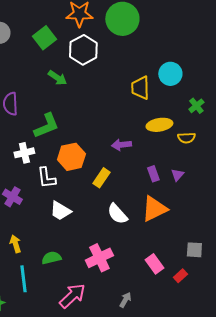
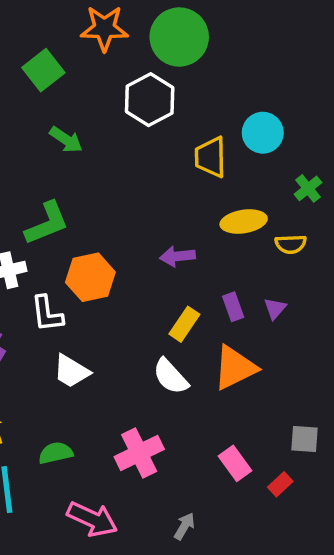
white hexagon: (83, 50) -> (150, 100), moved
yellow rectangle: (101, 178) -> (184, 324), moved
pink arrow: (72, 296) -> (92, 519), turned 68

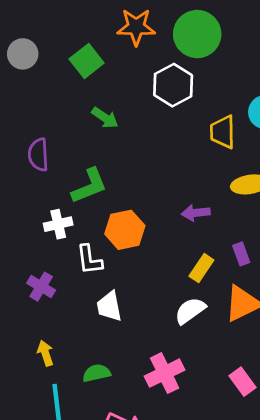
white trapezoid: (71, 371) -> (109, 306), turned 48
white semicircle: (170, 376) -> (190, 311), turned 96

